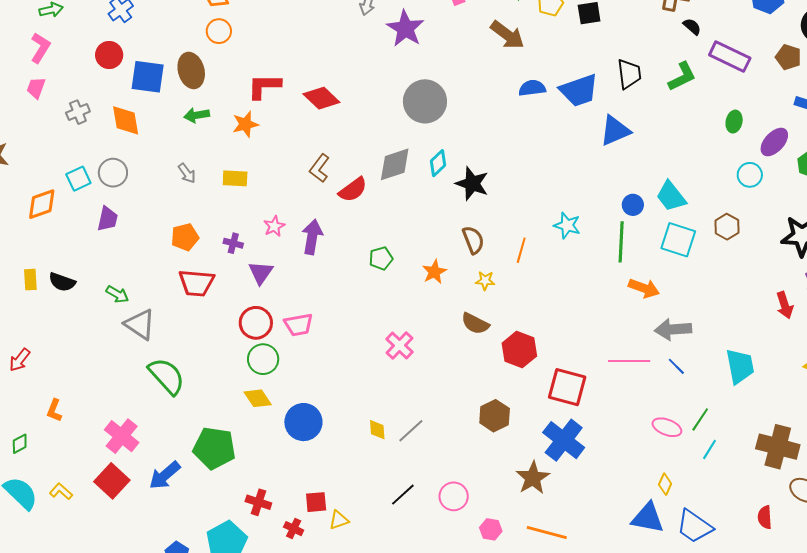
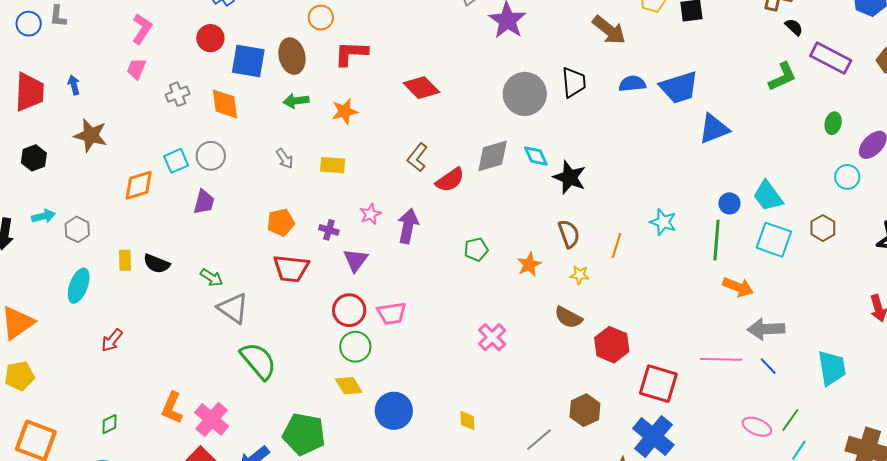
black trapezoid: (629, 74) -> (574, 82), moved
red L-shape: (264, 86) -> (351, 53), moved
cyan diamond: (438, 163) -> (536, 156), turned -72
orange L-shape: (54, 410) -> (172, 408), moved, size x1.4
gray line: (411, 431) -> (539, 440), moved

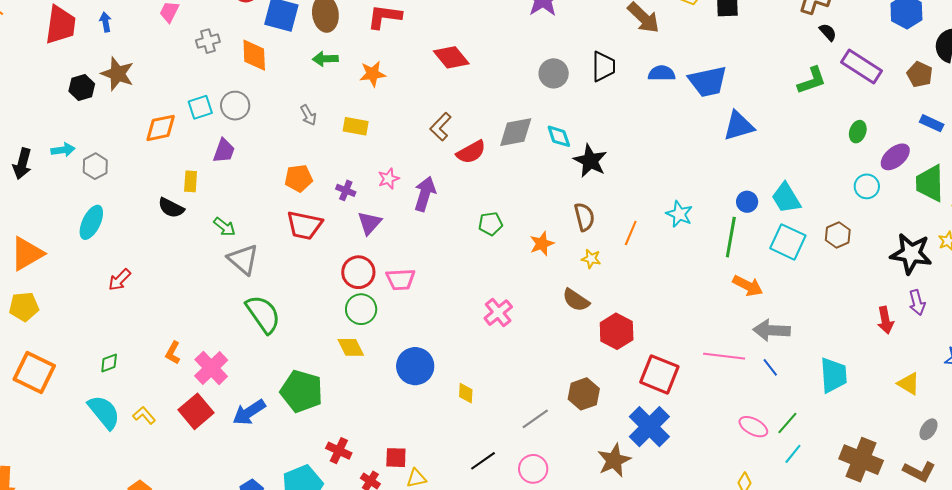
gray circle: (525, 94) -> (554, 73), size x0.7
black hexagon: (34, 158) -> (82, 87), moved
yellow rectangle: (125, 260) -> (191, 181), moved
orange L-shape: (172, 408) -> (173, 353), size x0.7
blue circle: (394, 411) -> (415, 366), moved

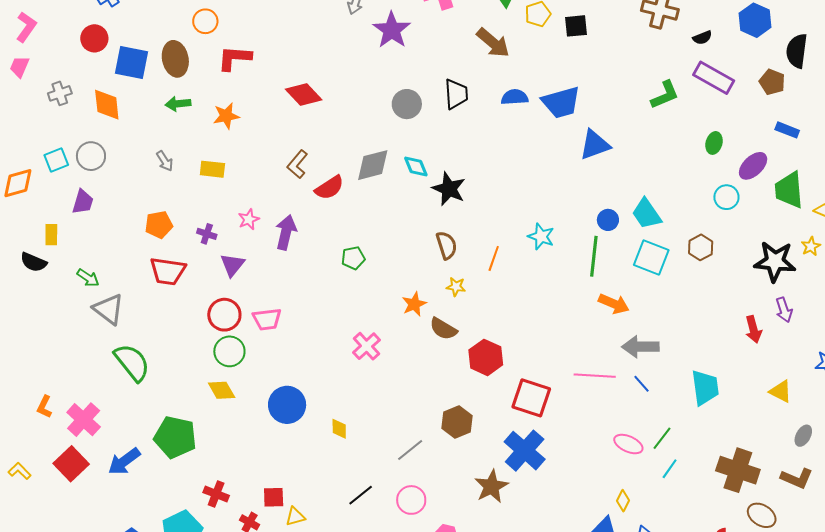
black semicircle: (828, 32) -> (702, 38), moved, turned 114
orange star: (542, 244) -> (414, 304), moved

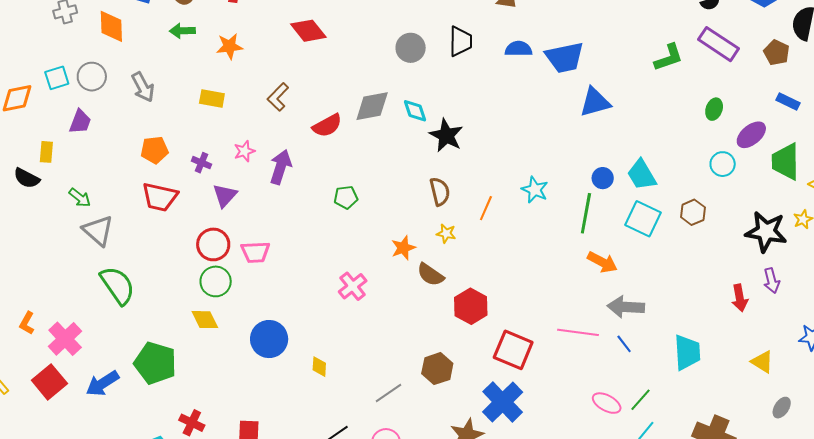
gray arrow: (165, 161) -> (143, 87), moved, size x1.4
brown L-shape: (297, 164) -> (278, 97), moved

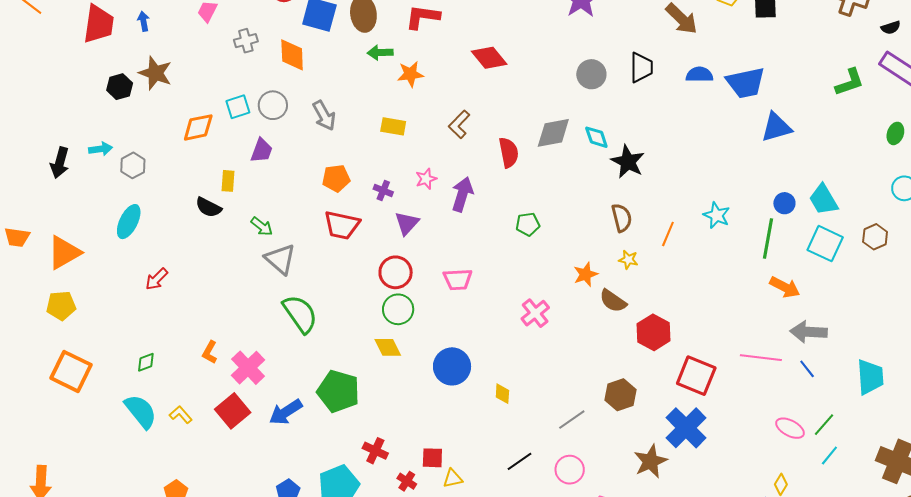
green arrow: (182, 31) -> (380, 53), moved
red semicircle: (327, 125) -> (509, 153), turned -72
pink trapezoid: (255, 252) -> (458, 279), moved

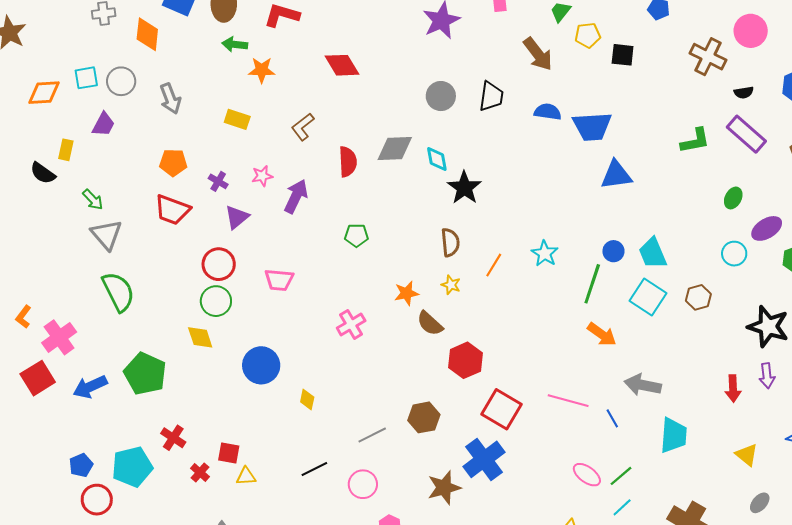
gray arrow: (809, 332) -> (643, 385), moved

